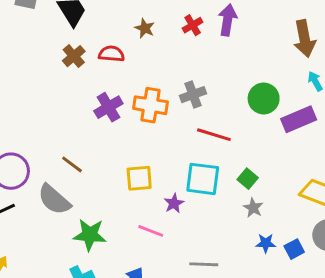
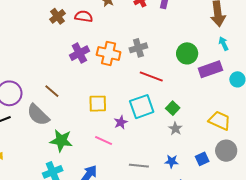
cyan square: (203, 179) -> (142, 107), turned -30
blue star: (266, 243) -> (172, 161), moved

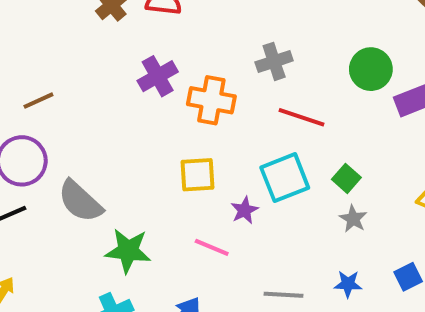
orange cross: (109, 53) -> (211, 100), moved
brown line: (52, 91) -> (38, 101), moved, turned -63

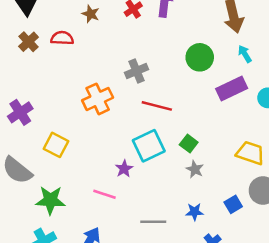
green circle: (371, 69) -> (200, 57), moved
purple cross: (158, 76) -> (20, 112), moved
orange cross: (211, 100) -> (98, 99), turned -32
yellow square: (198, 175) -> (56, 145), moved, turned 35

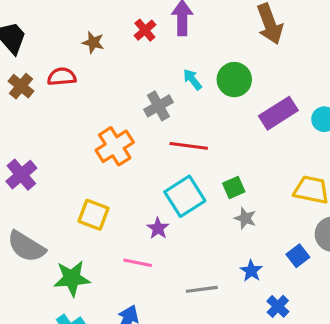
cyan arrow: (245, 54) -> (192, 79), moved
green square: (189, 144) -> (234, 187), turned 36
yellow square: (56, 145) -> (94, 215), moved
blue star: (195, 212) -> (251, 271), turned -30

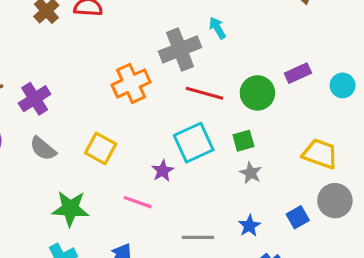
green circle: (234, 80) -> (257, 93), moved
gray cross: (158, 106) -> (180, 49), size x1.4
purple rectangle: (278, 113) -> (298, 73), size x0.7
gray semicircle: (26, 247) -> (43, 149), moved, size x0.7

